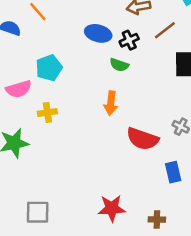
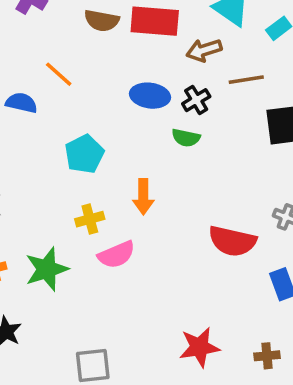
brown line: (165, 30) -> (246, 80), turned 35
pink semicircle: (19, 89) -> (117, 255), moved
orange arrow: (111, 103) -> (143, 197), moved

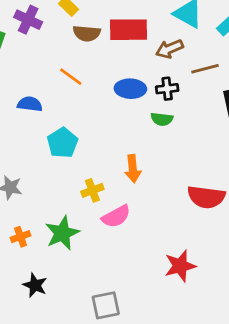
orange line: (59, 74) -> (71, 77), moved
black cross: (196, 100) -> (167, 89), turned 30
cyan pentagon: (84, 154) -> (63, 143), moved
red star: (199, 347) -> (180, 266), moved

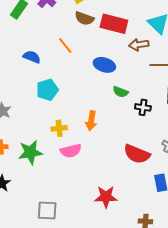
black cross: (167, 89) -> (143, 107), moved

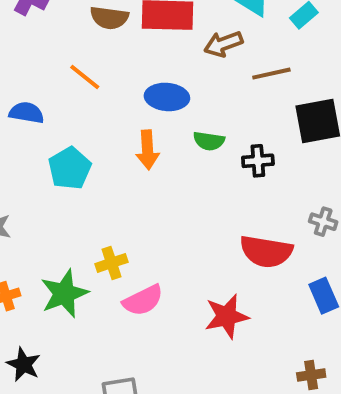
orange arrow: (91, 121) -> (148, 150), moved
yellow cross: (59, 128) -> (112, 263), moved
pink semicircle: (71, 151) -> (143, 300), moved
red star: (106, 197) -> (227, 316), moved

